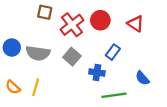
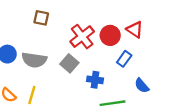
red circle: (100, 20) -> (110, 35), moved
red cross: (72, 25) -> (82, 37), moved
blue rectangle: (113, 52) -> (124, 59), moved

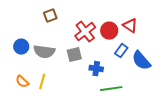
brown square: (41, 18) -> (50, 16), turned -32
gray square: (69, 63) -> (74, 55), turned 35
blue semicircle: (142, 86) -> (141, 61), moved, size x1.5

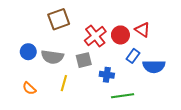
brown square: (50, 16) -> (59, 19), size x1.5
blue semicircle: (141, 61) -> (154, 66), turned -50
yellow line: (42, 82) -> (64, 83), moved

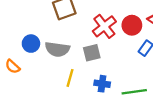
blue cross: (107, 75) -> (102, 84), moved
orange semicircle: (29, 88) -> (13, 66), moved

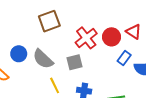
gray semicircle: (57, 49) -> (43, 59), turned 35
yellow line: (70, 78) -> (55, 85), turned -42

